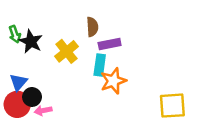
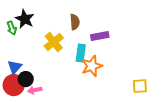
black star: (31, 42) -> (25, 19), moved
purple rectangle: (110, 44) -> (100, 36), moved
yellow square: (172, 106) -> (140, 86), size x0.7

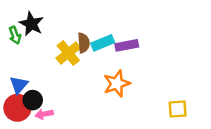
brown semicircle: (75, 22) -> (84, 43), moved
cyan rectangle: (81, 53) -> (103, 43), moved, turned 60

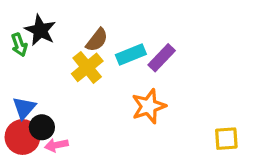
brown semicircle: (84, 43) -> (97, 40), moved, turned 42
purple rectangle: (127, 45) -> (162, 58), turned -35

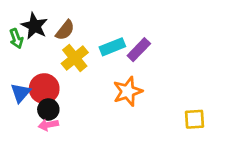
brown semicircle: (97, 40) -> (65, 30), moved
black circle: (42, 127) -> (48, 109), moved
red circle: (22, 137) -> (44, 89), moved

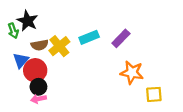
brown semicircle: (65, 30) -> (40, 45), moved, turned 42
purple rectangle: (139, 50) -> (121, 38), moved
orange star: (128, 91) -> (132, 72), moved, turned 30
blue triangle: (21, 93) -> (21, 60), moved

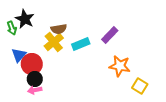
cyan rectangle: (89, 37) -> (81, 44), moved
brown semicircle: (40, 45) -> (59, 29), moved
yellow square: (154, 94) -> (140, 86), turned 35

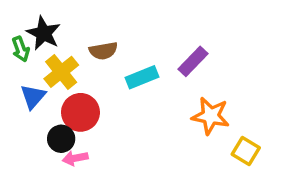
yellow cross: (54, 42) -> (61, 72), moved
red circle: (32, 64) -> (80, 112), moved
pink arrow: (35, 90) -> (75, 158), moved

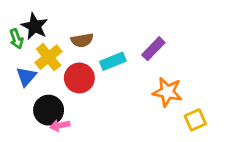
red circle: (80, 112) -> (79, 78), moved
black circle: (61, 139) -> (49, 110), size x1.4
yellow square: (246, 151) -> (195, 120), turned 35

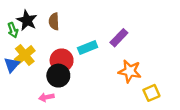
brown semicircle: (82, 40) -> (54, 21), moved, turned 98
yellow cross: (49, 57) -> (25, 55), moved
blue triangle: (26, 77) -> (12, 65), moved
black circle: (49, 110) -> (58, 76), moved

